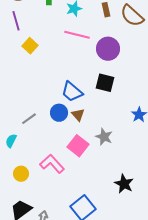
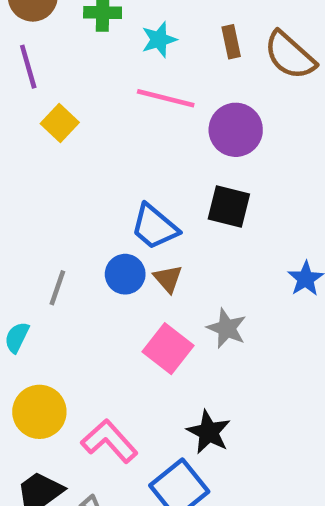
gray line: (29, 119) -> (57, 288), turned -35
pink L-shape: (52, 164) -> (109, 441), moved
yellow circle: (21, 174) -> (39, 412), size x1.5
black star: (124, 184) -> (209, 432), moved

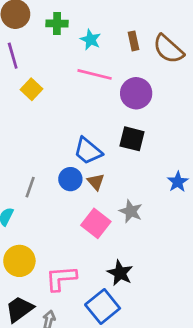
cyan star: (159, 40) -> (91, 40), turned -30
pink L-shape: (109, 441) -> (61, 278), turned -52

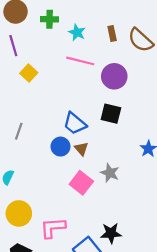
gray line: (30, 187) -> (19, 131), moved
black star: (120, 273) -> (111, 233), moved, turned -30

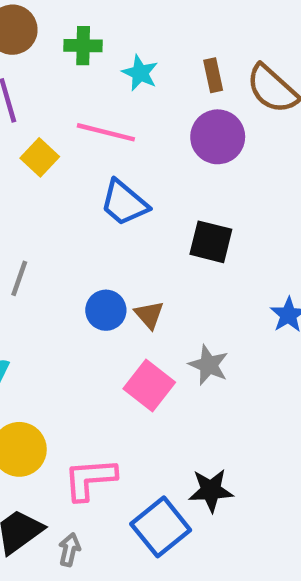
pink line: (80, 61) -> (106, 132), moved
purple circle: (114, 76) -> (218, 137), moved
blue trapezoid: (75, 123) -> (124, 203), moved

